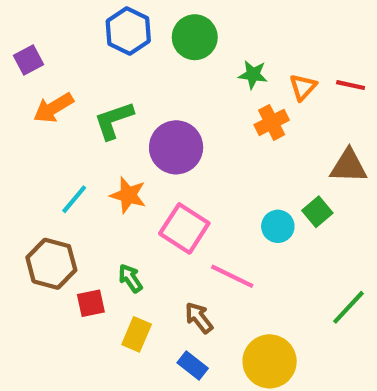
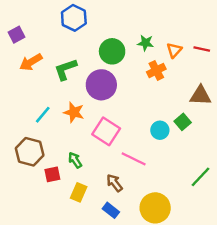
green circle: (195, 37) -> (112, 51), moved

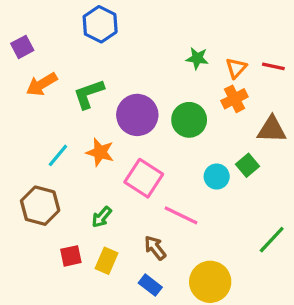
green circle: (112, 51) -> (189, 120), moved
orange cross: (156, 70) -> (234, 99), moved
green arrow: (75, 160) -> (102, 217), turned -105
red square: (52, 174) -> (71, 256), moved

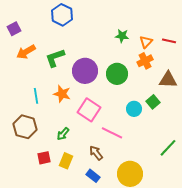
cyan line: (58, 155) -> (36, 96), turned -49

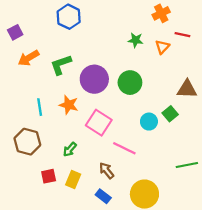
red line: (169, 41) -> (182, 35), moved
orange cross: (145, 61) -> (161, 13), moved
green line: (168, 148) -> (187, 165), turned 36

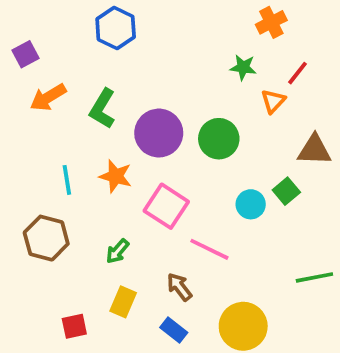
red line: (182, 35) -> (298, 73), moved, turned -64
green star: (136, 40) -> (243, 67), moved
orange triangle: (162, 47) -> (273, 101), moved
green L-shape: (61, 65) -> (102, 109), turned -40
red square: (49, 176) -> (74, 326), moved

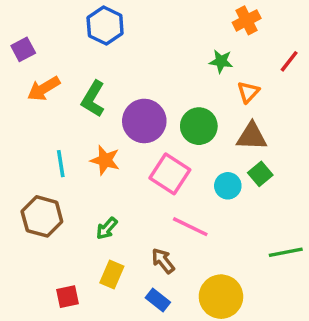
red line: (298, 73) -> (289, 61), moved
brown triangle: (314, 150) -> (252, 136), moved
pink square: (166, 206) -> (170, 174), moved

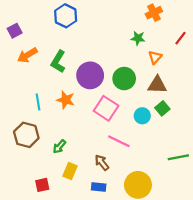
green arrow: (107, 228) -> (59, 147), moved
blue rectangle: (158, 300) -> (99, 187), turned -32

